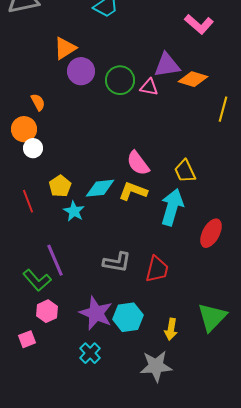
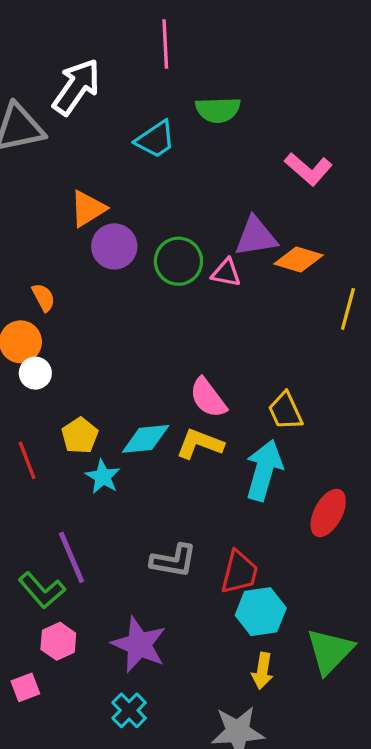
cyan hexagon: (128, 317) -> (261, 612), moved

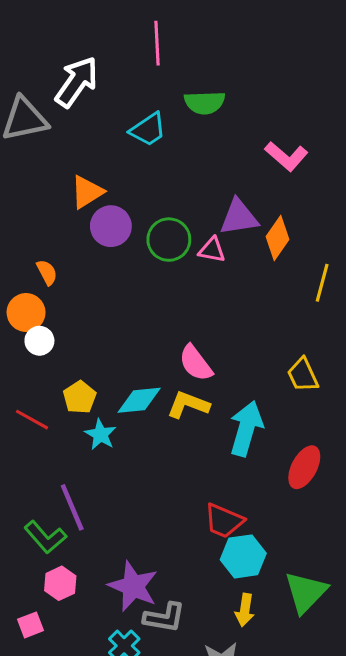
orange diamond: (299, 260) -> (277, 238), turned -72
yellow trapezoid: (285, 411) -> (303, 375), moved
red line: (27, 460) -> (32, 420), turned -40
gray L-shape: (174, 561) -> (164, 617), moved
red trapezoid: (239, 572) -> (224, 521), turned 99

